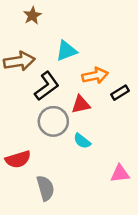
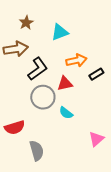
brown star: (32, 15) -> (26, 23), moved
cyan triangle: (66, 51) -> (60, 32), moved
pink triangle: (120, 174) -> (96, 139), turned -35

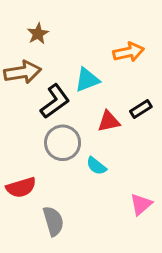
cyan triangle: (60, 32) -> (87, 80), moved
orange arrow: (76, 60) -> (129, 52), moved
red triangle: (65, 84) -> (109, 121), moved

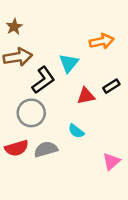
brown star: (38, 34) -> (14, 27), moved
cyan triangle: (87, 80) -> (69, 63), turned -30
gray circle: (63, 143) -> (31, 113), moved
gray semicircle: (53, 221) -> (46, 149), moved, turned -90

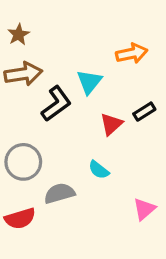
red triangle: (86, 96) -> (111, 124), turned -30
gray circle: (31, 113) -> (23, 162), moved
red semicircle: (17, 148) -> (20, 219), moved

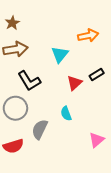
black L-shape: (56, 104) -> (29, 81), moved, turned 95
cyan semicircle: (99, 170) -> (66, 113), turned 32
gray semicircle: (59, 193) -> (40, 129), turned -48

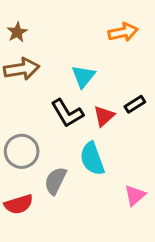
orange arrow: (88, 36) -> (123, 32), moved
black L-shape: (29, 81) -> (67, 113), moved
cyan semicircle: (66, 113) -> (92, 159), size x1.6

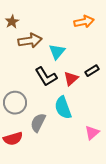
brown arrow: (22, 69) -> (30, 41), moved

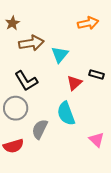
black rectangle: (92, 71) -> (96, 75), turned 48
black L-shape: (46, 77) -> (26, 81), moved
pink triangle: (92, 133) -> (96, 140), turned -35

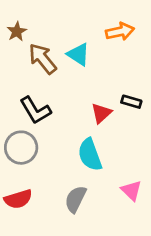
brown arrow: (31, 43) -> (43, 59), turned -120
cyan triangle: (60, 55) -> (78, 54), moved, turned -36
gray semicircle: (40, 129) -> (76, 199), moved

